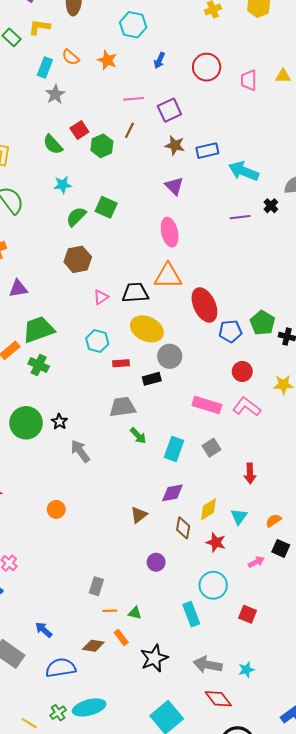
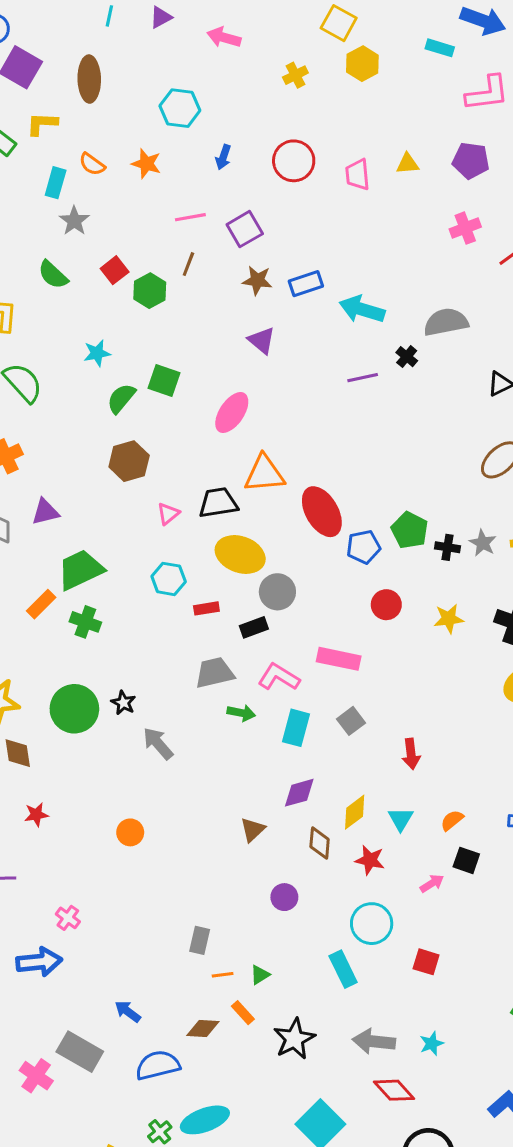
green semicircle: (53, 144) -> (53, 275), moved
pink ellipse: (170, 232) -> (232, 413), moved, turned 52
pink L-shape: (247, 407) -> (279, 677), moved
green arrow: (138, 436) -> (241, 713), turned -30
green triangle: (135, 613) -> (260, 975), turned -40

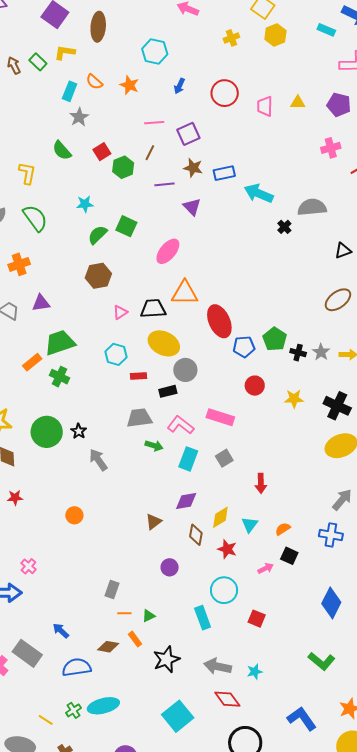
purple line: (363, 378) -> (164, 184), moved

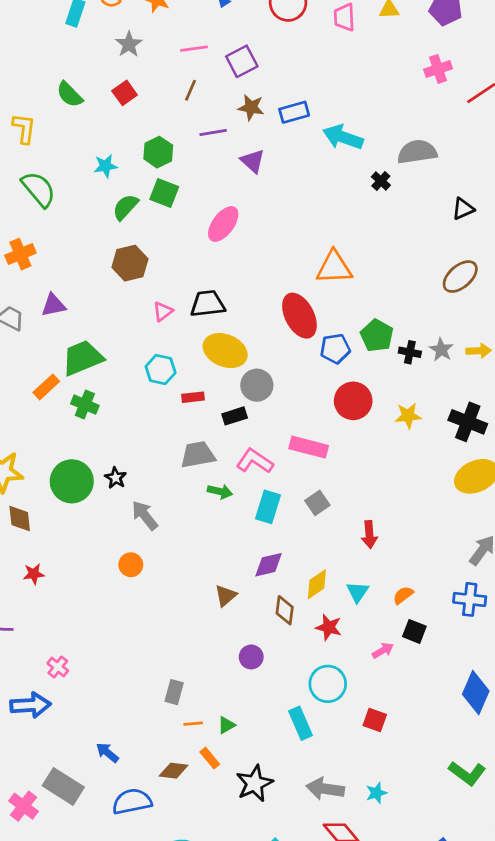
gray star: (79, 117) -> (129, 44), moved
green hexagon: (123, 167) -> (158, 152), moved
orange triangle: (185, 293) -> (334, 267), moved
red circle: (255, 386) -> (353, 401), size x1.4
orange circle: (74, 515) -> (131, 565), moved

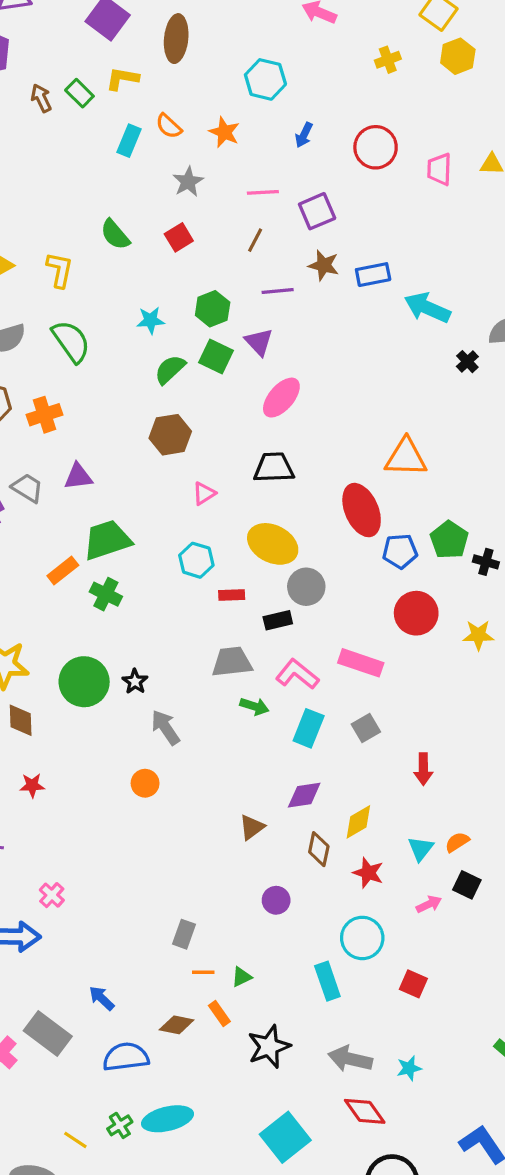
purple triangle: (253, 161) -> (259, 342), moved
black trapezoid: (208, 304) -> (274, 468), moved
cyan triangle: (358, 592) -> (421, 849), moved

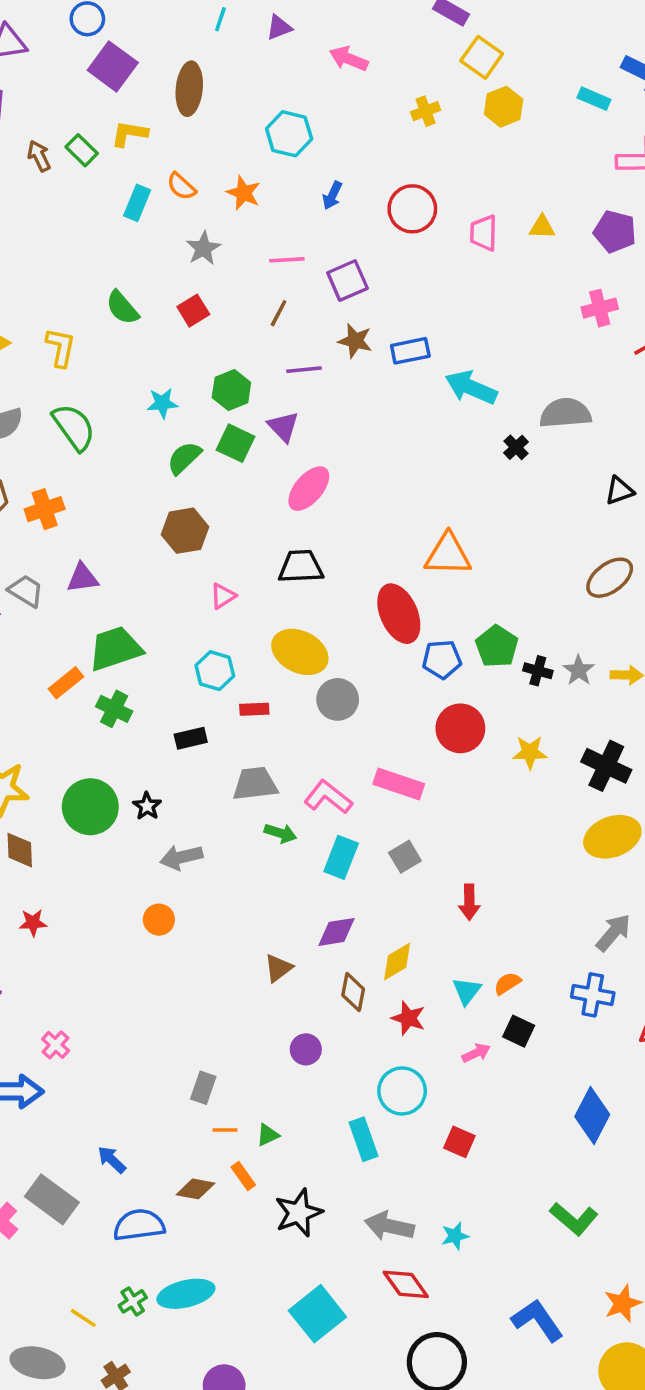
black rectangle: (278, 620) -> (191, 738), moved
gray arrow: (165, 727) -> (181, 857), turned -69

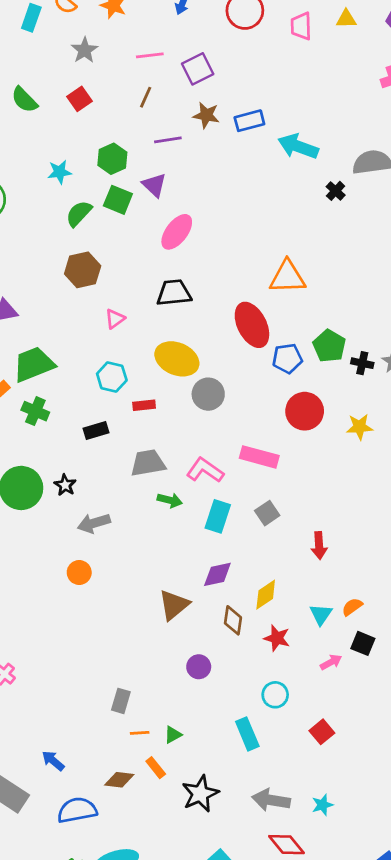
brown triangle: (278, 968) -> (174, 605), size x1.4
cyan circle: (402, 1091) -> (275, 695), size x0.7
red square: (459, 1142) -> (322, 732), turned 30

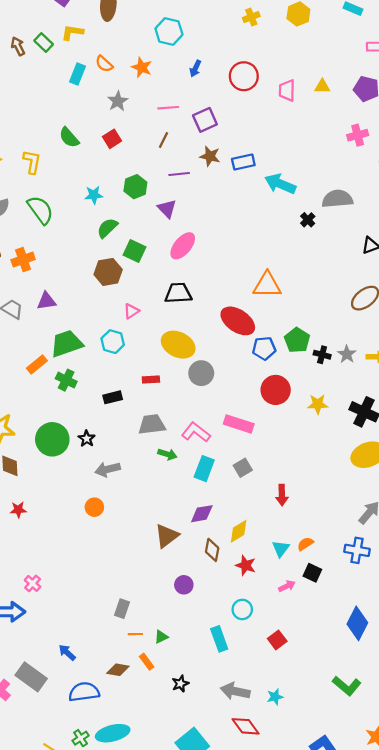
green square: (118, 200) -> (135, 251), moved
red ellipse: (252, 325) -> (238, 321), turned -32
cyan hexagon: (112, 377) -> (113, 342), moved
black star: (200, 794) -> (180, 684), size x0.6

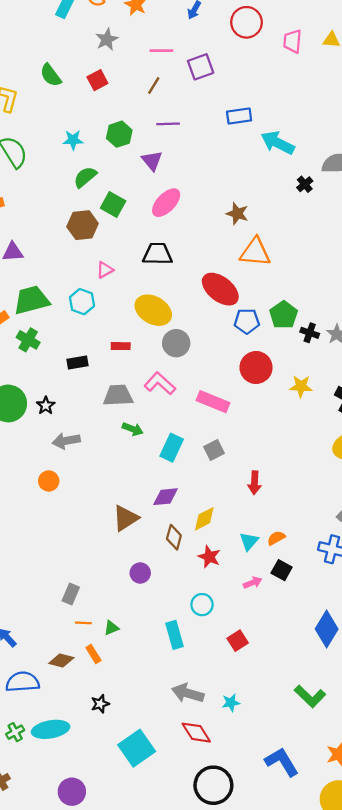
brown star: (210, 156) -> (237, 214), moved
pink L-shape: (196, 432) -> (160, 383), moved
black star: (180, 684) -> (100, 704), moved

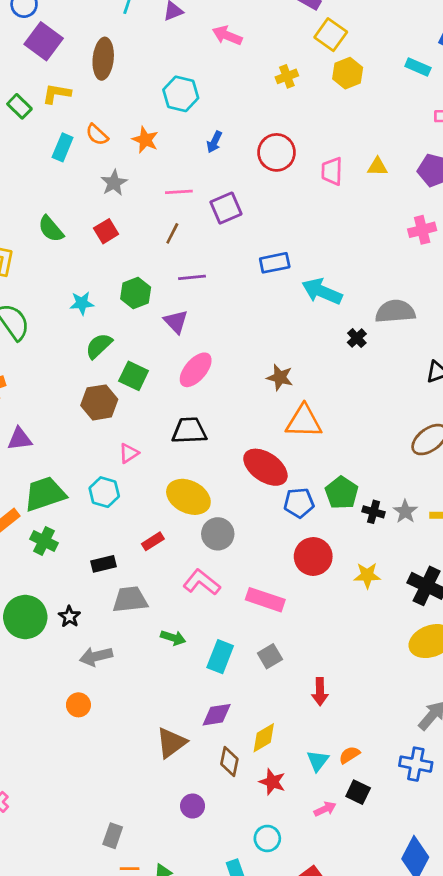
red rectangle: (121, 346) -> (153, 541), turned -30
gray trapezoid: (118, 395) -> (130, 600), moved

